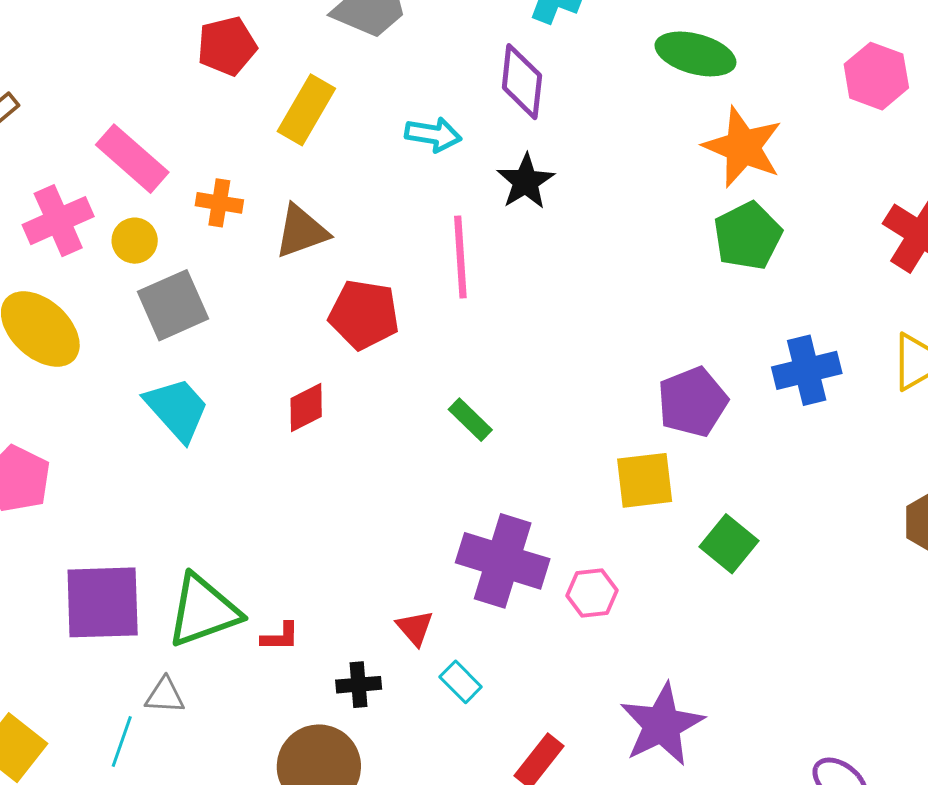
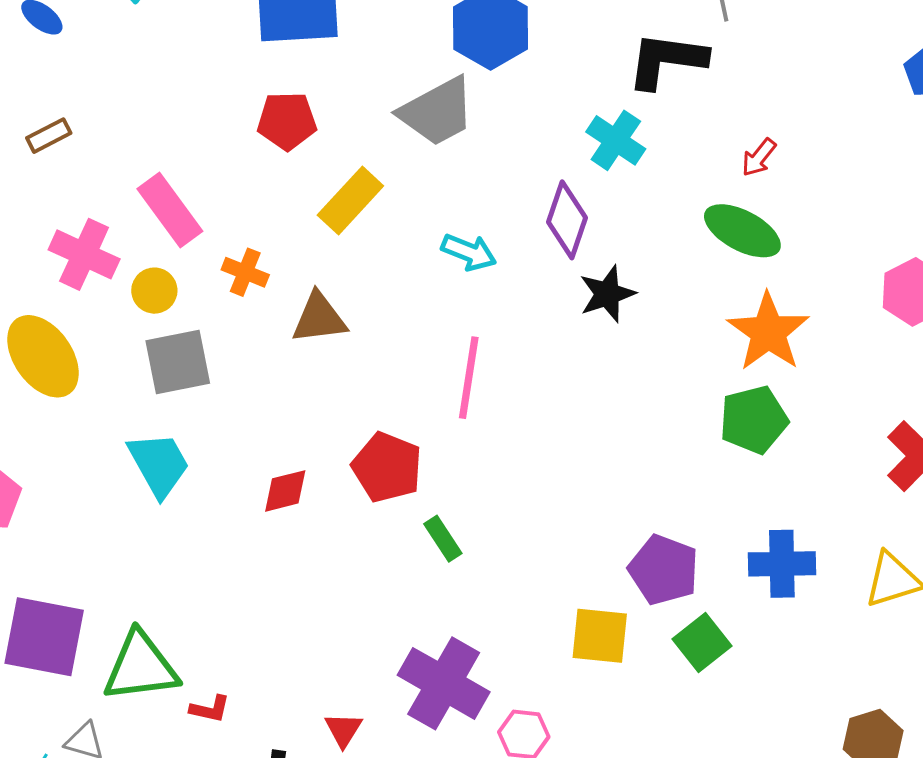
black star: (526, 182) -> (607, 294), moved
pink cross: (58, 221) -> (84, 254), turned 36
red pentagon: (364, 315) -> (387, 467), moved
purple pentagon: (693, 402) -> (664, 570), turned 30
green square: (729, 544) -> (702, 642), moved

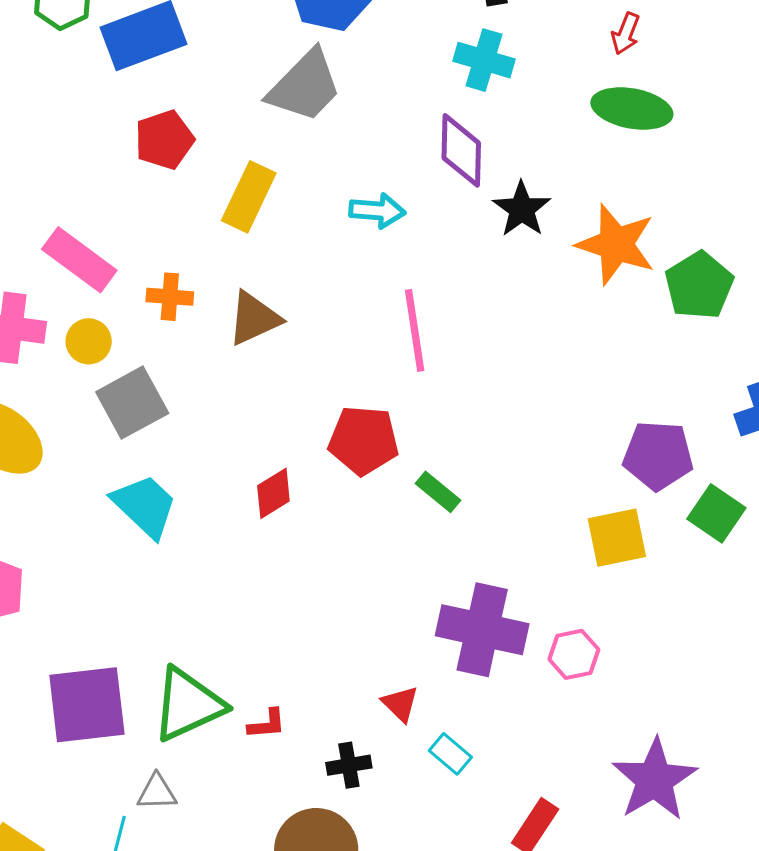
orange star: (768, 332) -> (616, 244), moved

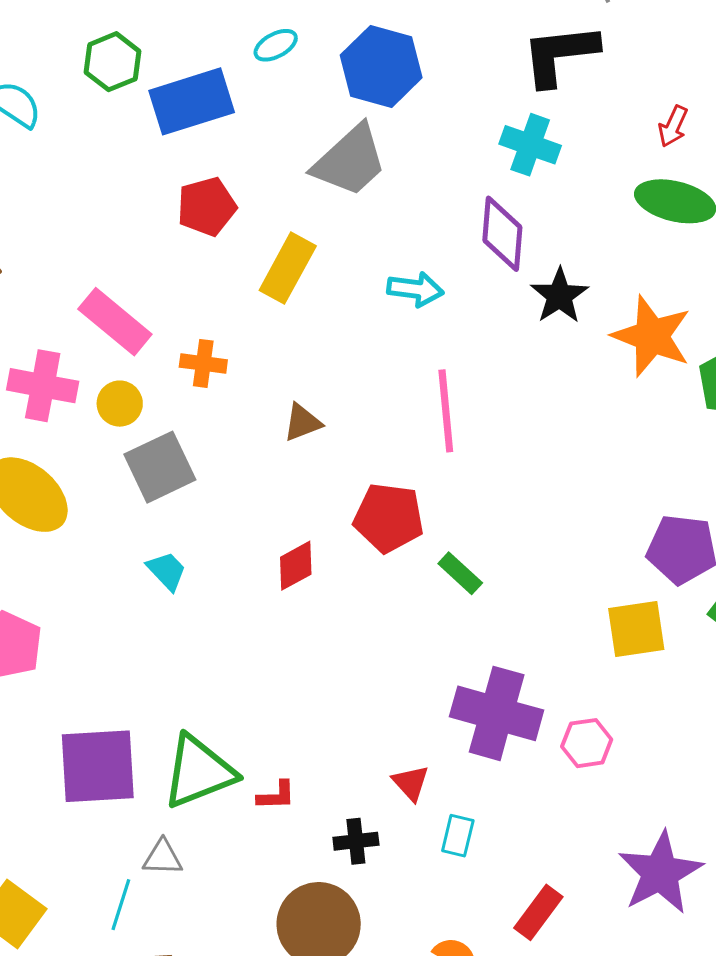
brown triangle: (254, 318) -> (302, 422), moved, size x0.7
cyan trapezoid: (145, 506) -> (167, 571), size x0.6
cyan rectangle: (450, 754) -> (458, 836), turned 60

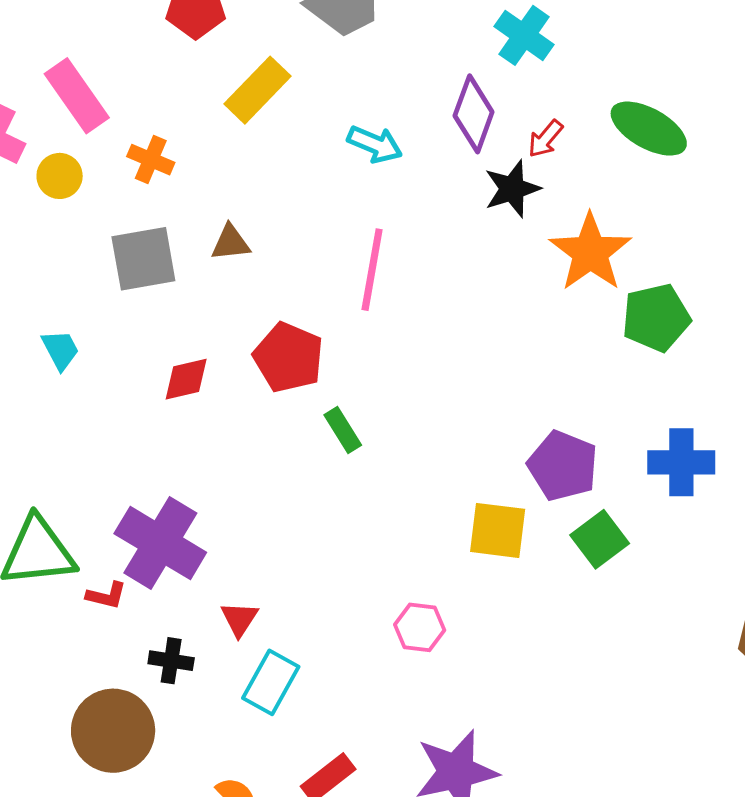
red arrow: (673, 126) -> (545, 139), moved
gray square: (160, 467) -> (143, 259), moved
purple cross: (497, 713) -> (160, 543), moved
cyan rectangle: (458, 836) -> (271, 682), size x1.5

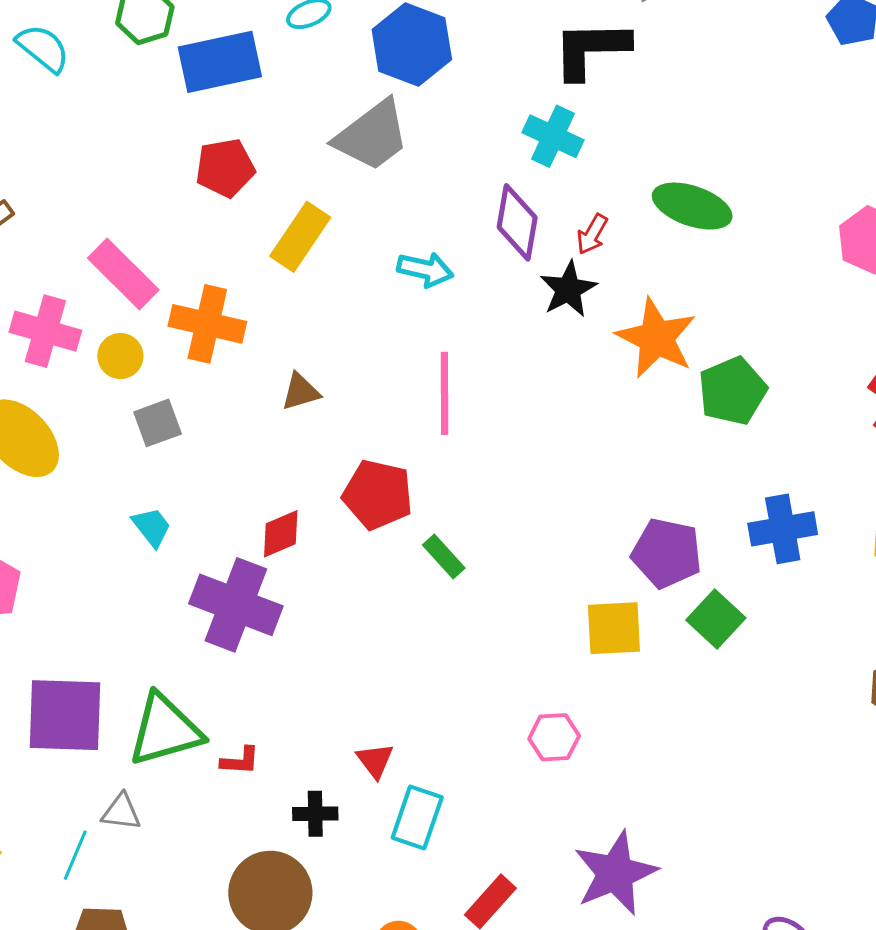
orange cross: (151, 160) -> (207, 324), size x1.6
gray square: (143, 259) -> (158, 423), moved, size x0.7
purple cross: (160, 543) -> (236, 605), moved

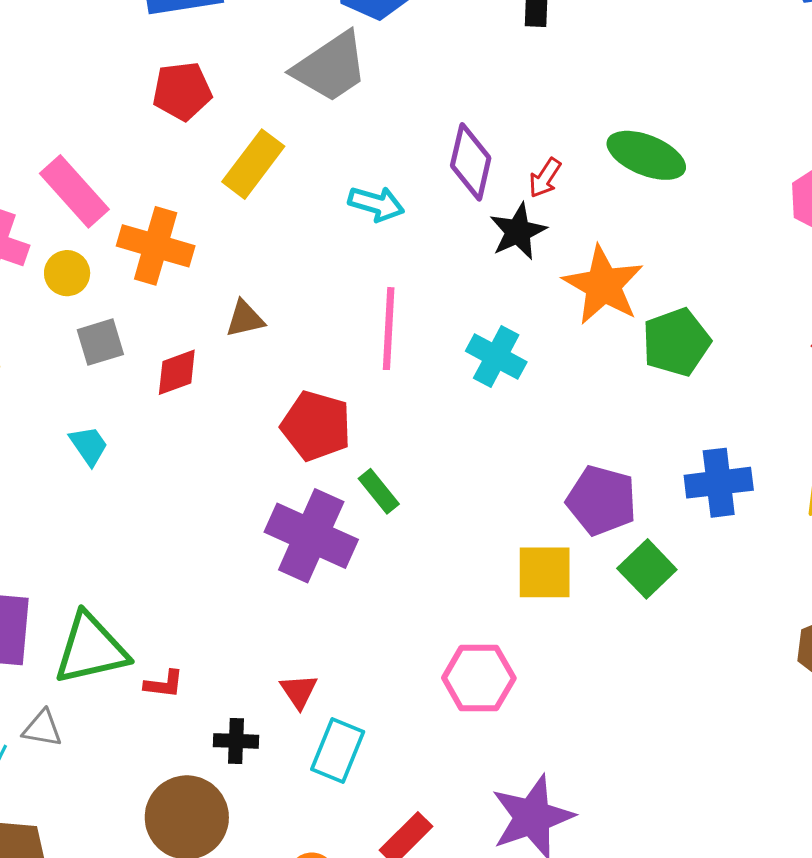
cyan cross: (553, 136) -> (496, 356), moved
red diamond: (281, 534) -> (177, 372), moved
purple cross: (236, 605) -> (311, 536), moved
pink hexagon: (554, 737) -> (479, 678), size x1.4

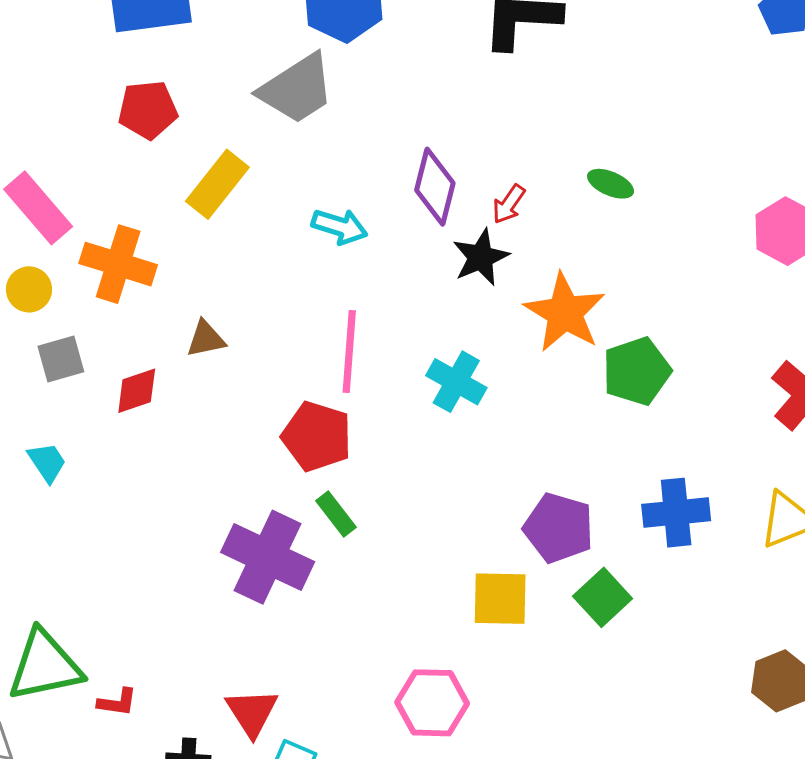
green ellipse: (646, 155) -> (611, 184), size x0.6
red pentagon: (316, 426) -> (317, 436), moved
red triangle: (299, 691) -> (252, 712), size x1.4

